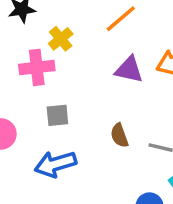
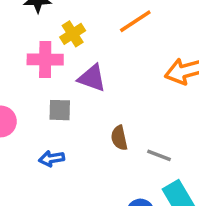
purple triangle: (129, 70) -> (92, 78), moved
blue arrow: (55, 164) -> (52, 159), size x0.6

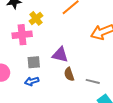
purple triangle: (92, 78) -> (60, 55), moved
blue arrow: (52, 159) -> (32, 81), moved

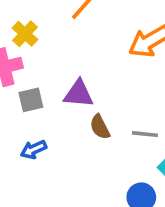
gray square: (34, 62) -> (31, 100), moved

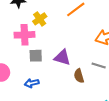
brown semicircle: (100, 127) -> (79, 76), moved
gray line: (145, 134) -> (99, 66), moved

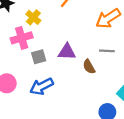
blue arrow: (32, 83) -> (42, 86), size x1.5

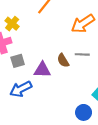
purple triangle: (67, 52) -> (42, 70), moved
brown semicircle: (89, 67) -> (63, 60), moved

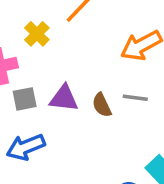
yellow cross: (12, 24) -> (37, 34), moved
purple triangle: (42, 70) -> (64, 98), moved

